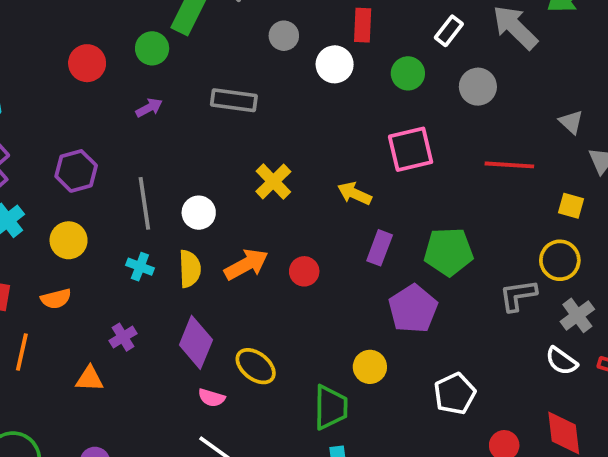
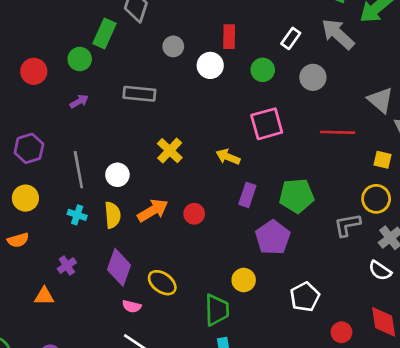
gray triangle: (571, 122) -> (380, 100), size x1.5

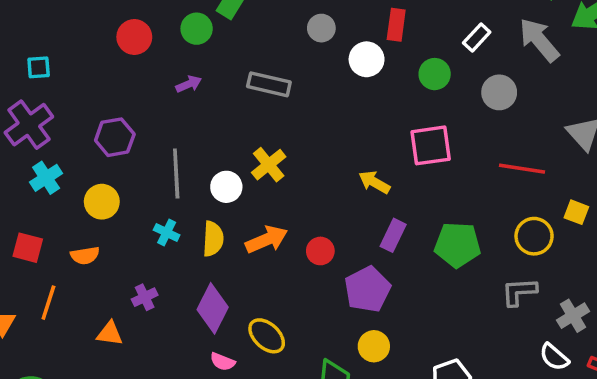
yellow cross: (170, 151) -> (269, 165), moved
yellow circle: (376, 199) -> (534, 236), moved
purple pentagon: (273, 237) -> (367, 289), moved

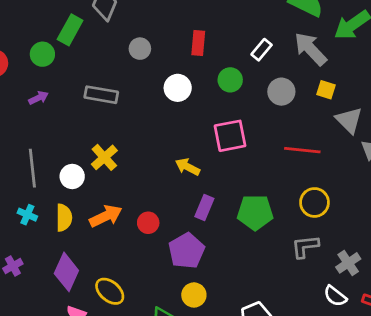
white circle: (367, 59) -> (178, 88), moved
yellow square: (576, 212) -> (326, 90), moved

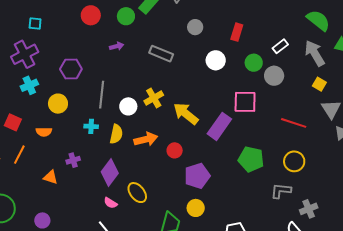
gray circle: (281, 92) -> (274, 76), moved
yellow arrow: (188, 167) -> (186, 114), moved, size x1.5
purple rectangle: (204, 208) -> (219, 126), moved, size x1.5
cyan cross: (27, 215) -> (91, 126), turned -32

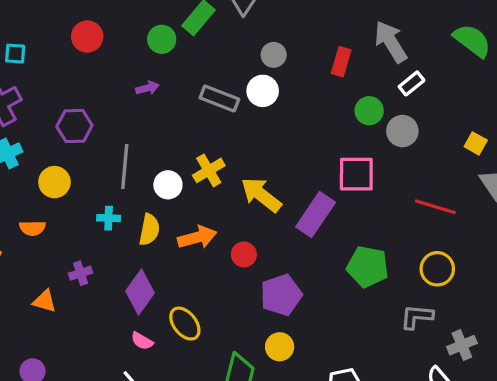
red circle: (91, 15) -> (87, 37), moved
gray arrow: (315, 53) -> (391, 42), moved
white circle: (216, 60) -> (263, 91), moved

